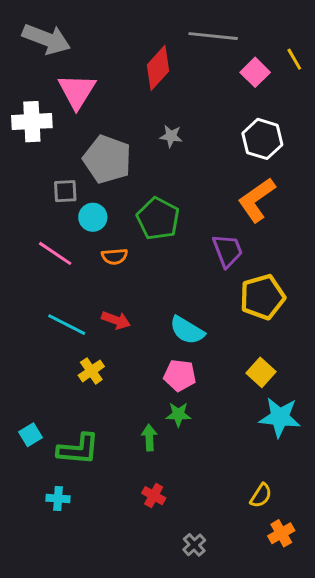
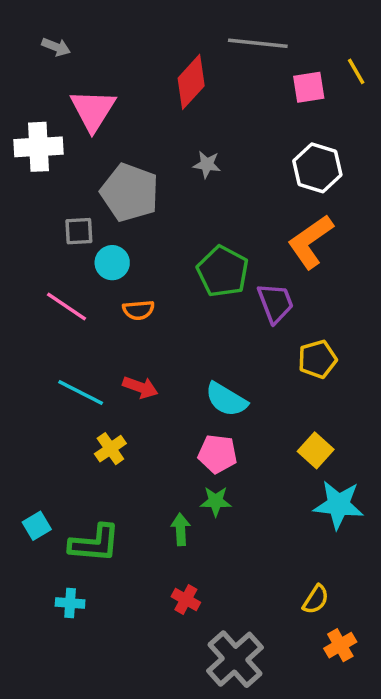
gray arrow: (46, 39) -> (56, 47), size x0.5
pink square: (255, 72) -> (309, 87), turned 36
green pentagon: (158, 219) -> (223, 271), moved
yellow pentagon: (262, 297) -> (317, 359), size x0.7
gray cross: (194, 545) -> (235, 659), size x2.0

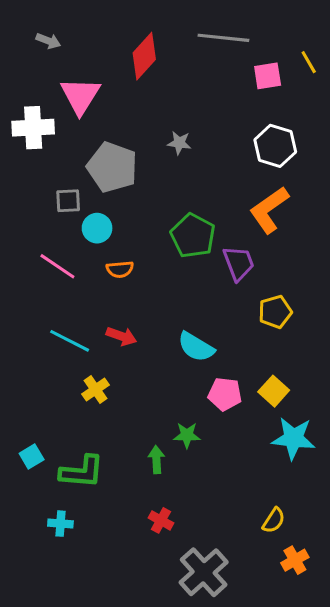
red diamond: (191, 82) -> (144, 56), moved
pink pentagon: (217, 454) -> (225, 394), moved

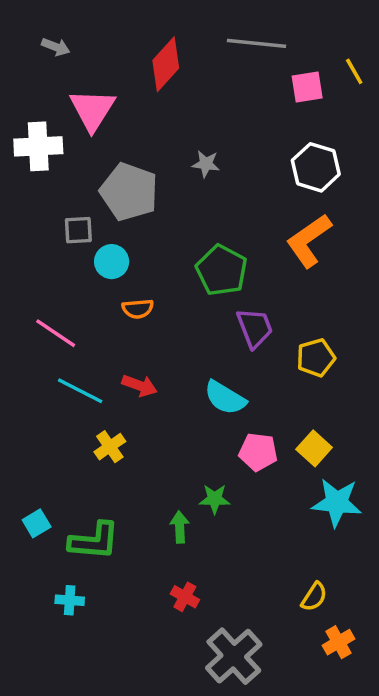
purple trapezoid: (239, 263) -> (255, 328), moved
pink line: (57, 266) -> (56, 333), moved

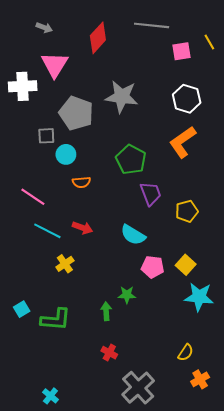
gray arrow: (56, 47) -> (44, 27), moved
gray star: (206, 164) -> (122, 97), size x2.0
cyan cross: (70, 600) -> (50, 396), moved, turned 35

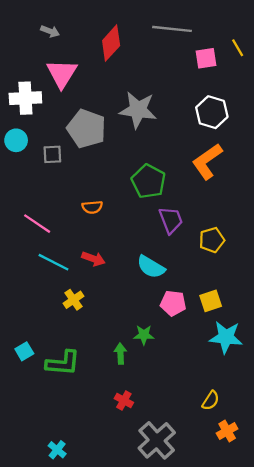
cyan circle: (66, 154) -> (16, 140), moved
yellow square: (186, 265) -> (211, 301), turned 30

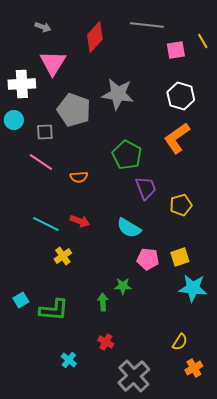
pink line: (37, 224) -> (41, 162), moved
cyan cross: (57, 450) -> (69, 360), moved

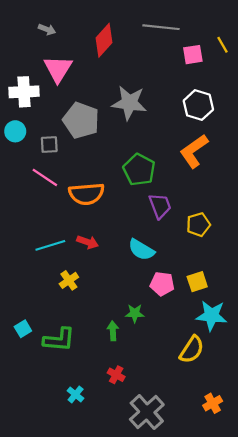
orange semicircle: (79, 177) -> (86, 194), size x1.8
cyan line: (46, 224) -> (50, 245), turned -44
yellow semicircle: (180, 342) -> (192, 350), moved, size x1.5

